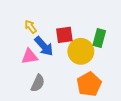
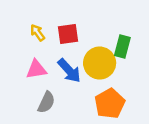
red square: (64, 35) -> (68, 34), moved
blue arrow: (44, 46) -> (69, 71), moved

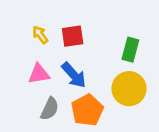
yellow circle: (100, 63) -> (129, 89), moved
orange pentagon: (110, 104) -> (87, 110), moved

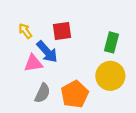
yellow arrow: (40, 35) -> (25, 31), moved
blue arrow: (74, 75) -> (47, 52), moved

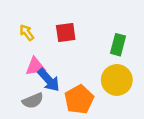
blue arrow: (47, 52) -> (49, 80), moved
gray semicircle: (42, 93) -> (33, 101), moved, turned 42

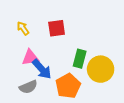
green rectangle: (118, 45) -> (80, 59), moved

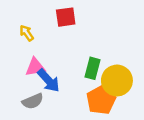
red square: (57, 28) -> (66, 17), moved
orange pentagon: (68, 86) -> (101, 100), moved

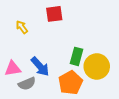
pink triangle: (35, 67) -> (13, 69), moved
orange pentagon: (101, 100) -> (70, 83), moved

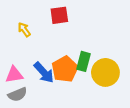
orange pentagon: (70, 83) -> (65, 69), moved
gray semicircle: (27, 84) -> (18, 94), moved

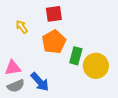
orange pentagon: (65, 69) -> (54, 42), moved
blue arrow: (44, 72) -> (40, 82), moved

